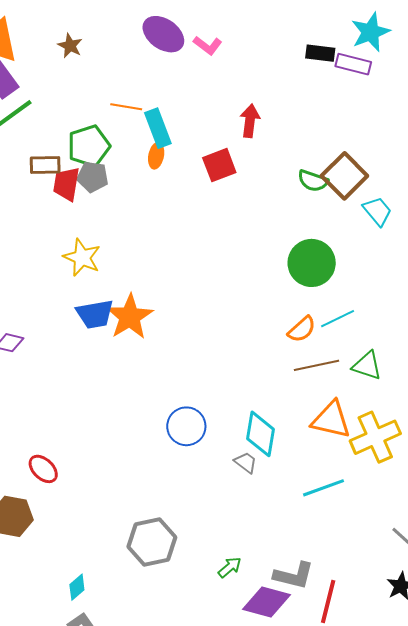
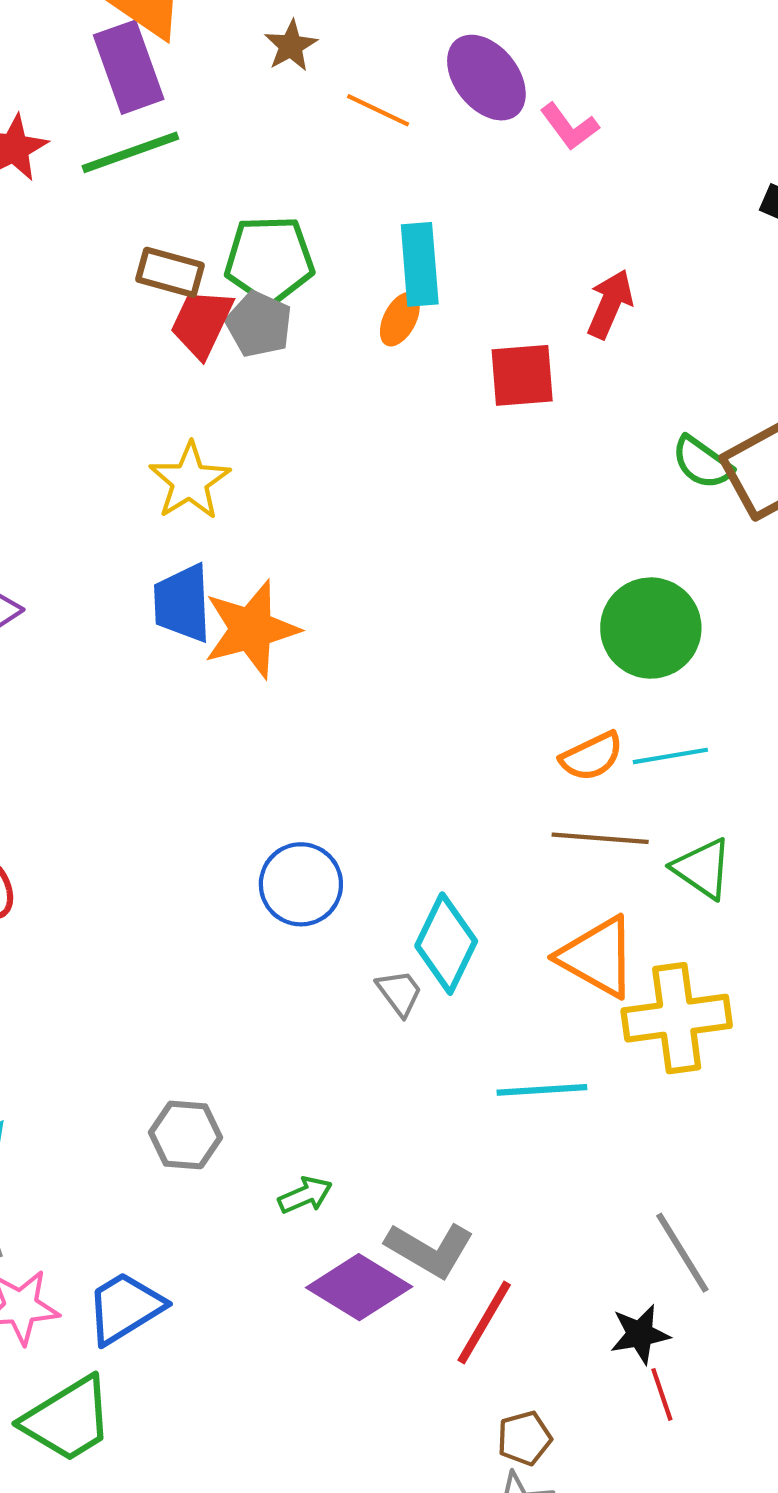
orange line: (126, 107) -> (378, 110), moved
blue trapezoid: (95, 314) -> (182, 603), turned 81
gray hexagon: (152, 542) -> (185, 1135), moved, size x0.7

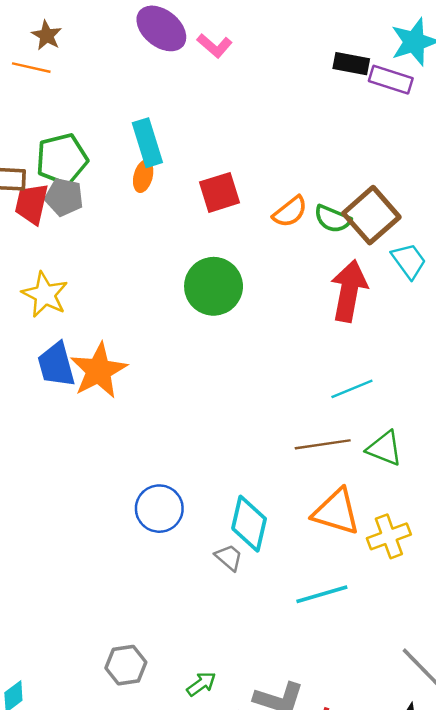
orange line: (378, 110) -> (31, 68), moved
red arrow: (610, 304) -> (349, 291), moved, size x1.5
green circle: (651, 628) -> (214, 286), moved
orange semicircle: (592, 756) -> (290, 212), moved
yellow cross: (677, 1018) -> (389, 536), size x0.7

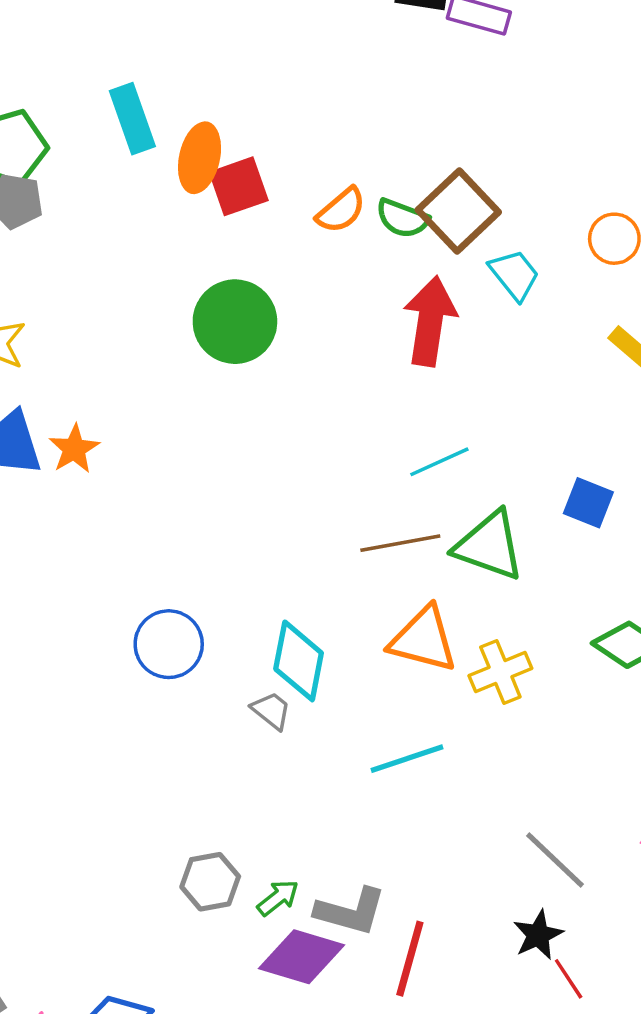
orange ellipse: (143, 176) -> (200, 158), moved, size x1.5
orange star: (99, 371) -> (74, 449), size x0.6
green triangle: (384, 448) -> (489, 546), size x1.4
gray hexagon: (126, 665) -> (210, 882), moved
green arrow: (201, 684) -> (278, 898), moved

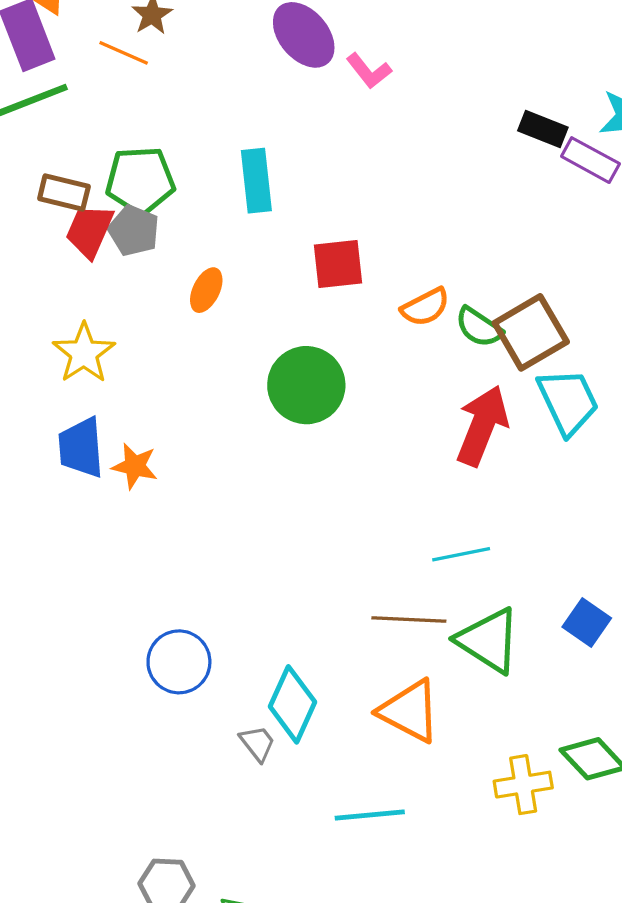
orange ellipse: (200, 158) -> (206, 290), moved, size x0.7
cyan trapezoid: (514, 275) -> (568, 401), size x1.4
orange star: (74, 449) -> (135, 466), turned 30
yellow cross: (500, 672) -> (523, 785), moved

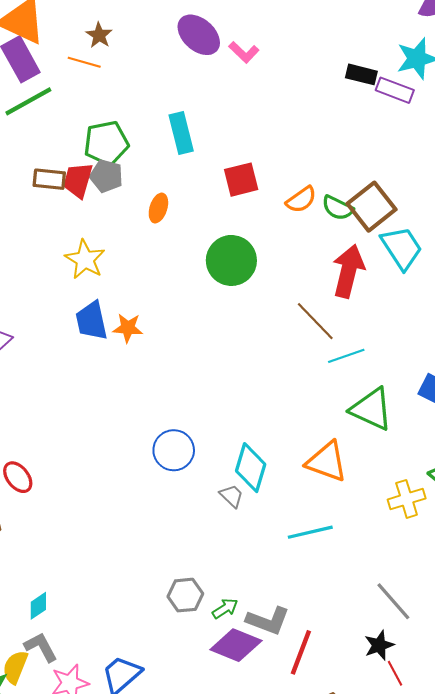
brown rectangle: (64, 192) -> (49, 179), moved
brown line: (409, 619) -> (315, 321), moved, turned 51

